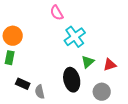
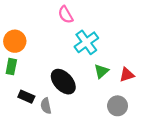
black ellipse: (72, 80) -> (63, 82), moved, turned -30

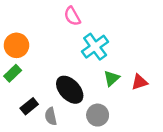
green rectangle: (11, 67) -> (13, 73), turned 35
black rectangle: (26, 97) -> (29, 106), turned -63
gray circle: (118, 106) -> (98, 115), moved

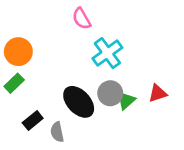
green triangle: (112, 78) -> (126, 100), moved
gray circle: (98, 115) -> (110, 93), moved

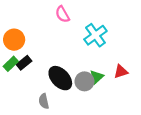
cyan cross: (107, 53) -> (95, 35), moved
gray circle: (110, 93) -> (84, 81), moved
black rectangle: (33, 121) -> (24, 63), moved

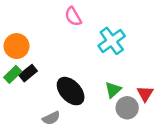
red triangle: (121, 71) -> (145, 94), moved, turned -40
gray circle: (84, 81) -> (127, 108), moved
gray semicircle: (44, 101) -> (51, 118), turned -104

